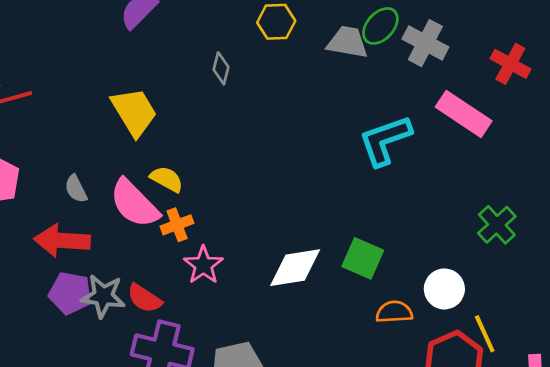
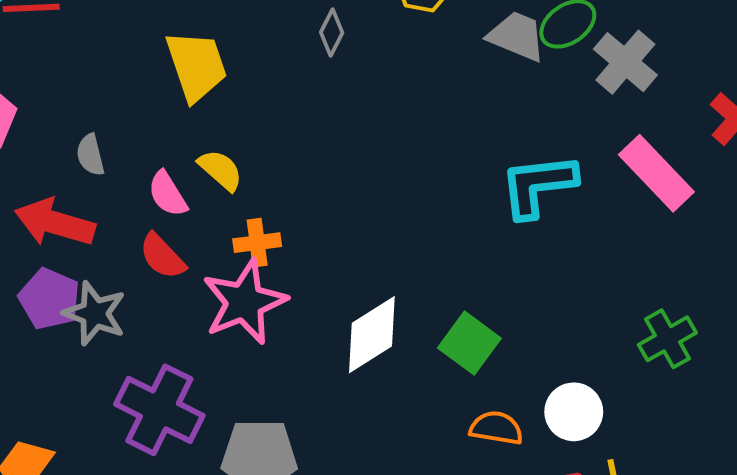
pink semicircle: (134, 203) -> (168, 194), size x0.6
orange cross: (177, 225) -> (257, 243), moved
pink star: (203, 265) -> (244, 302), size x1.5
white diamond: (295, 268) -> (372, 335), turned -36
red semicircle: (144, 298) -> (162, 256), moved

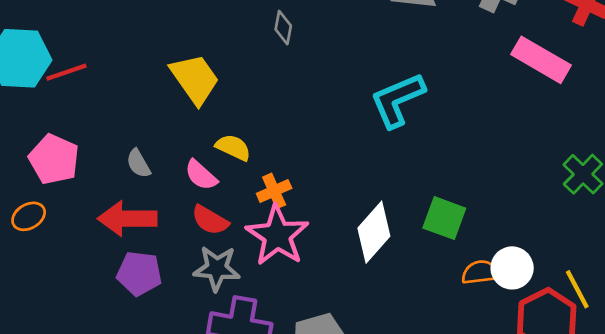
cyan L-shape: (538, 185) -> (398, 100), moved
gray star: (95, 313) -> (217, 268), moved
white circle: (574, 412) -> (512, 268), moved

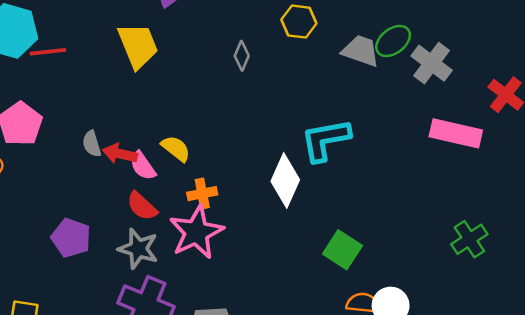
pink rectangle: (541, 60) -> (456, 133), turned -30
yellow trapezoid: (195, 79) -> (138, 46), moved
red arrow: (127, 219) -> (120, 154), moved, size x0.7
white diamond: (374, 232) -> (285, 181), moved, turned -30

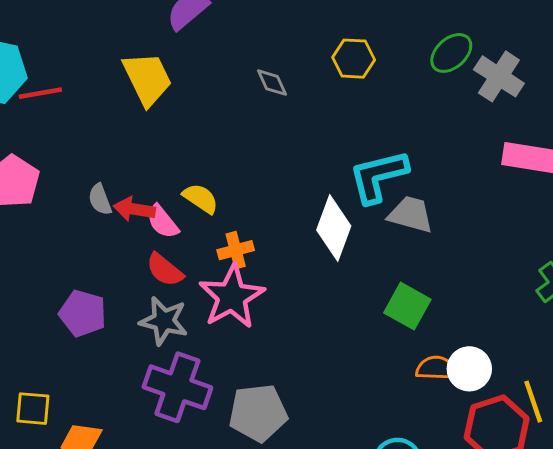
yellow hexagon: (299, 22) -> (354, 59), moved
gray trapezoid: (361, 51) -> (411, 214), moved
gray diamond: (242, 56) -> (272, 83), turned -44

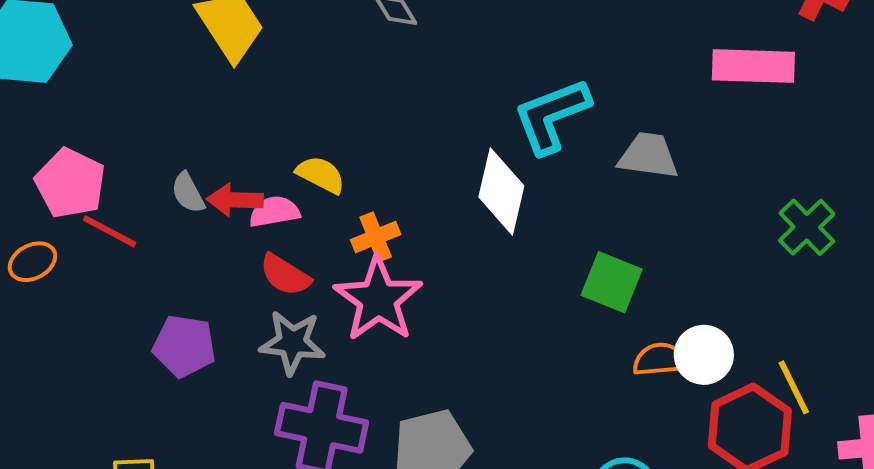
red line: (40, 93) -> (110, 231), moved, turned 45
gray trapezoid: (411, 214) -> (648, 156), moved
pink semicircle: (163, 222) -> (274, 212), turned 126

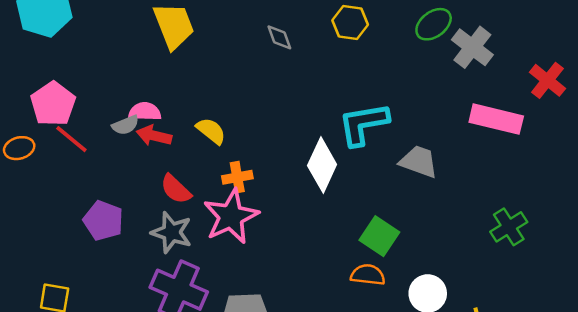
gray semicircle: (188, 193) -> (126, 125), turned -96
pink semicircle: (274, 212) -> (145, 112), moved
orange semicircle: (660, 359) -> (368, 275), moved

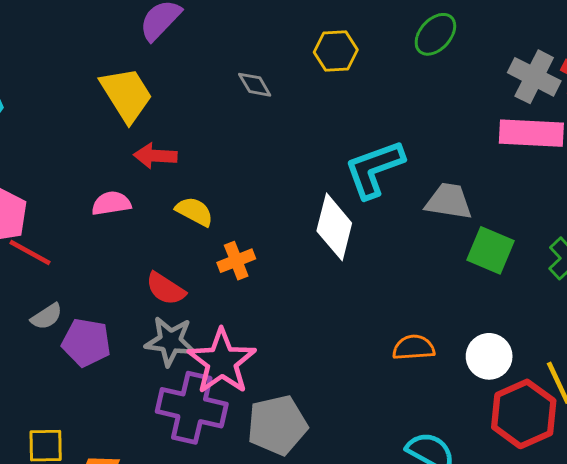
gray cross: (472, 47) -> (534, 77), moved
gray semicircle: (126, 125) -> (47, 316), moved
red arrow: (154, 136) -> (155, 156), moved
pink star: (231, 216) -> (222, 362), moved
green square: (379, 236) -> (491, 250), moved

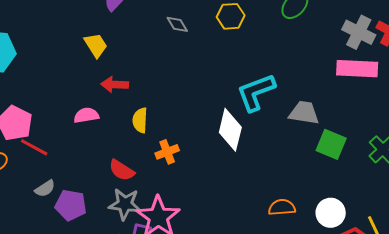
gray diamond: (255, 85) -> (177, 24), moved
yellow trapezoid: (126, 95) -> (96, 45), size x0.7
yellow semicircle: (194, 211) -> (140, 120), turned -115

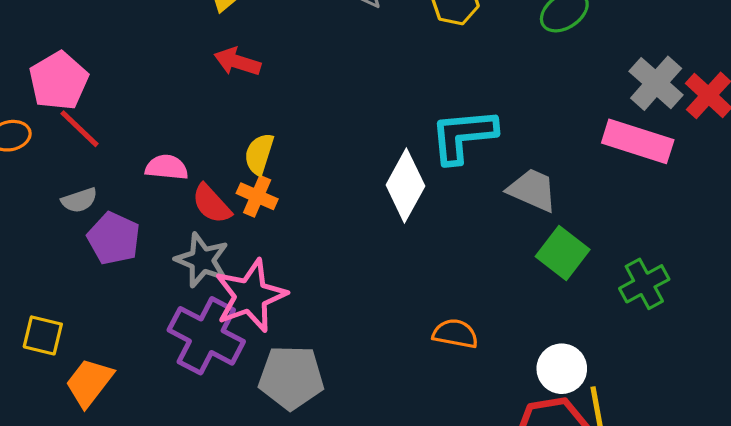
pink semicircle: (86, 115) -> (167, 167), moved
yellow semicircle: (140, 120) -> (259, 154), moved
orange cross: (167, 152) -> (257, 196), moved, turned 30
white circle: (331, 213) -> (562, 369), moved

